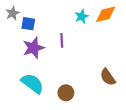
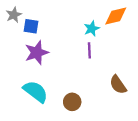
cyan star: (82, 16) -> (92, 29), moved
purple line: (62, 40) -> (89, 50), moved

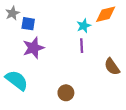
brown semicircle: (118, 85) -> (112, 67), moved
cyan semicircle: (36, 92) -> (17, 80), moved

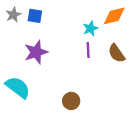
blue square: (28, 24) -> (35, 16), moved
brown semicircle: (112, 67) -> (117, 53), moved

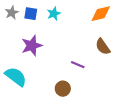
cyan star: (90, 28) -> (54, 14), moved
purple line: (88, 50) -> (78, 65), moved, turned -64

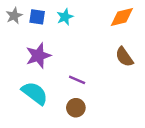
purple line: (78, 65) -> (77, 80), moved
cyan semicircle: (16, 77) -> (35, 93), moved

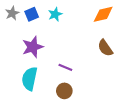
blue square: (37, 17) -> (32, 14), turned -32
cyan semicircle: (35, 93) -> (30, 79), turned -115

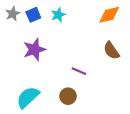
purple line: (65, 67) -> (79, 71), moved
cyan semicircle: (30, 79) -> (28, 97), moved, turned 35

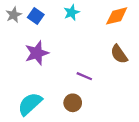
blue square: (33, 15) -> (36, 16), turned -32
cyan star: (58, 15) -> (72, 12), moved

